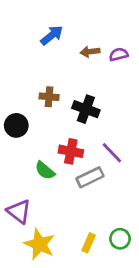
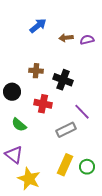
red cross: (71, 151) -> (43, 104), moved
green semicircle: (45, 170) -> (19, 125), moved
green circle: (120, 239) -> (87, 167), moved
yellow rectangle: (89, 243) -> (65, 165), moved, size x1.5

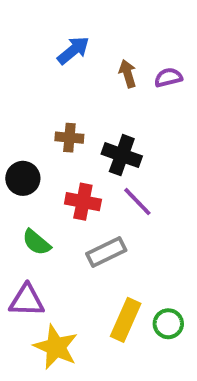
brown arrow: (66, 38) -> (128, 74), turned 80
purple line: (82, 112) -> (137, 202), moved
gray rectangle: (66, 130) -> (106, 252), moved
purple triangle: (14, 155) -> (27, 300), turned -36

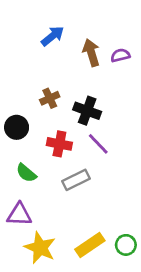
brown arrow: (128, 74) -> (91, 53), size x1.4
brown cross: (69, 138) -> (50, 98), turned -30
yellow rectangle: (126, 320) -> (90, 245), moved, turned 32
green circle: (168, 324) -> (126, 245), moved

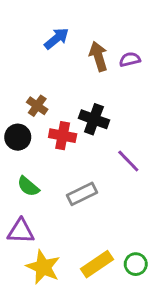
brown cross: (50, 98) -> (37, 106), moved, turned -30
red cross: (59, 144) -> (63, 136), moved
purple line: (98, 144) -> (128, 161), moved

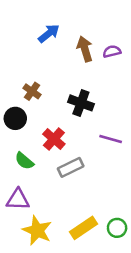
red cross: (63, 136) -> (54, 139), moved, turned 30
purple line: (128, 161) -> (111, 139), turned -30

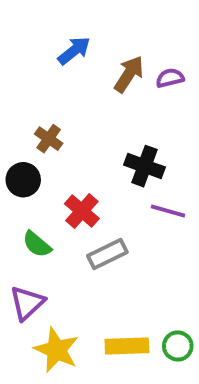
brown arrow: (85, 49) -> (129, 74), turned 50
black cross: (81, 103) -> (144, 166), moved
purple triangle: (18, 200) -> (27, 303), turned -45
yellow rectangle: (84, 228) -> (127, 346), turned 32

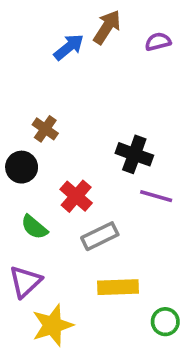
brown arrow: (129, 74) -> (107, 27), moved
purple semicircle: (170, 78) -> (158, 42), moved
yellow rectangle: (127, 346) -> (118, 287), moved
yellow star: (56, 350) -> (52, 325), turned 30

